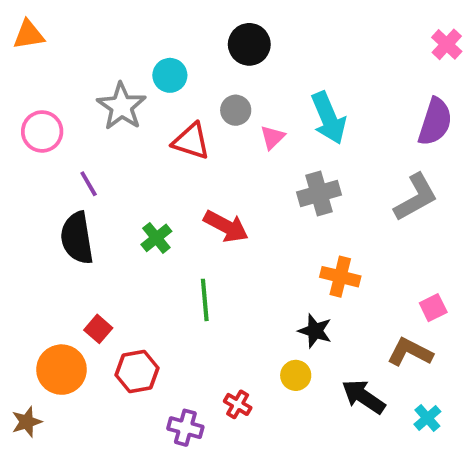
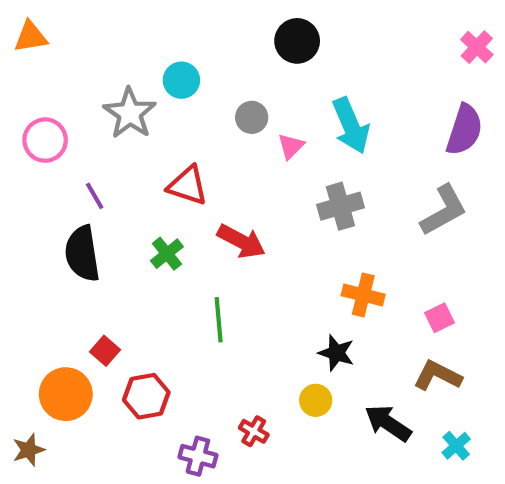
black circle: (249, 44) -> (297, 41), moved
red triangle: (191, 141) -> (188, 186), moved
pink square: (433, 308) -> (440, 318), moved

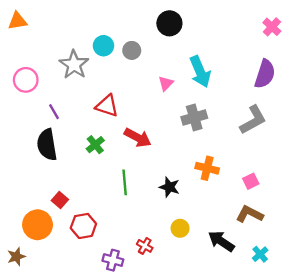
gray circle: (252, 117) -> (132, 50), moved
black star: (336, 353) -> (169, 187), moved

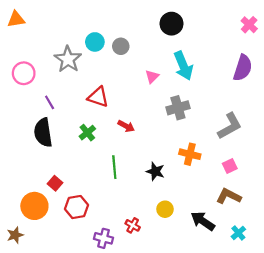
black circle: (169, 23) -> (171, 24), moved
gray L-shape: (253, 120) -> (230, 126), moved
red arrow: (138, 138) -> (126, 126), size x0.7

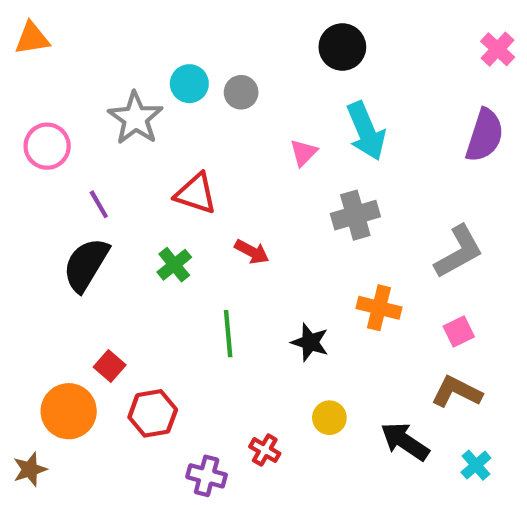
black semicircle: (43, 133) -> (86, 265), turned 40

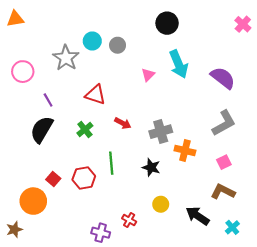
purple semicircle: (485, 135) -> (223, 78), moved, turned -70
gray cross: (355, 215) -> (161, 132), moved
red hexagon: (153, 413) -> (84, 178), moved

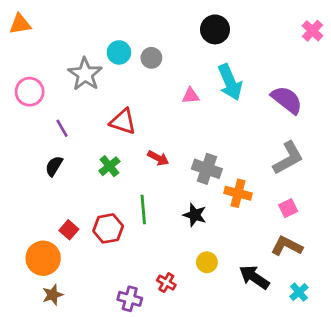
pink triangle: (148, 75) -> (191, 96), turned 40
black semicircle: (42, 129) -> (54, 166), size x0.6
gray cross: (161, 132) -> (207, 169), turned 35
brown star: (14, 229) -> (53, 295), moved

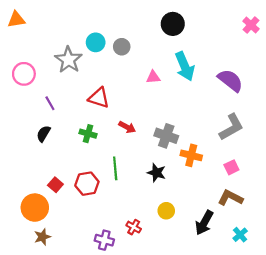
green cross: (109, 166) -> (88, 134), turned -35
black arrow: (254, 277) -> (204, 223), turned -95

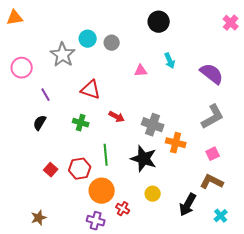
cyan arrow: (185, 66) -> (170, 61), size x0.6
black star: (156, 173) -> (144, 159), size x1.5
orange circle: (35, 208) -> (102, 191), moved

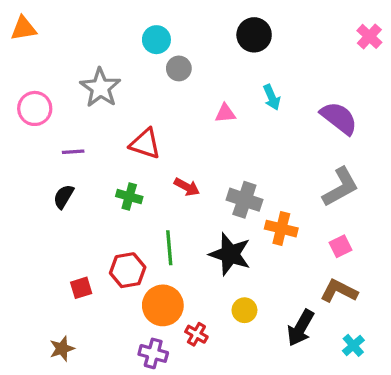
cyan circle: (88, 39) -> (156, 40), moved
purple line: (46, 95) -> (73, 152), turned -64
red square: (51, 170) -> (81, 288), moved, turned 32

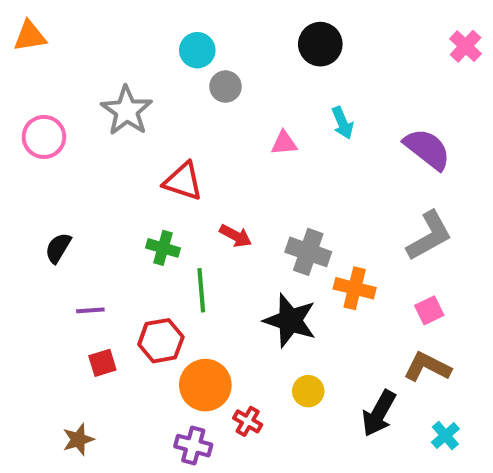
purple line: (73, 152) -> (90, 310), moved
black semicircle: (64, 197) -> (58, 248), moved
green line: (169, 248) -> (201, 290), moved

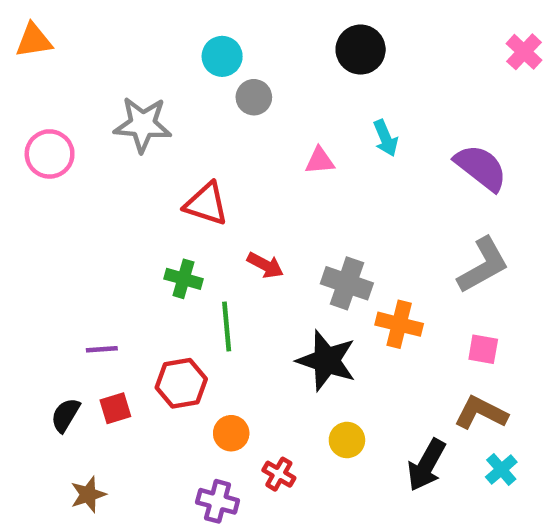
gray star: (127, 111) -> (143, 124), turned -30
black semicircle: (58, 248) -> (65, 415), moved
pink square: (429, 310) -> (483, 349), turned 36
orange circle: (205, 385) -> (231, 433), size x0.6
cyan cross: (445, 436) -> (501, 470), moved

